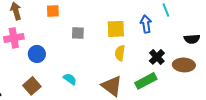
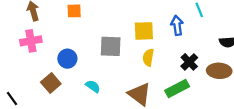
gray square: (78, 33) -> (111, 46), moved, size x1.5
blue circle: (37, 54) -> (67, 59), moved
brown square: (32, 86) -> (51, 83), moved

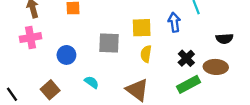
brown square: (51, 83) -> (50, 90), moved
green rectangle: (177, 89) -> (189, 84), moved

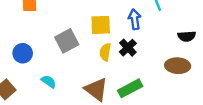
gray square: (109, 43) -> (67, 41), turned -30
black cross: (186, 58) -> (128, 48), moved
green rectangle: (189, 84) -> (130, 88), moved

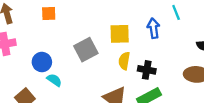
black cross: (128, 48) -> (147, 70), moved, turned -36
cyan semicircle: (49, 82) -> (54, 80), moved

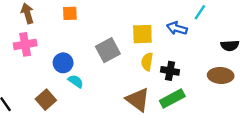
cyan line: (176, 12) -> (200, 12), turned 56
blue arrow: (153, 28) -> (177, 28), turned -66

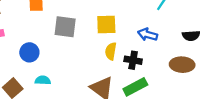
blue arrow: (177, 28) -> (148, 35), moved
gray square: (108, 50) -> (65, 27), moved, turned 35
cyan semicircle: (76, 81) -> (43, 80), moved, turned -32

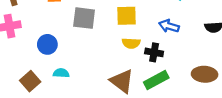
yellow semicircle: (111, 51) -> (131, 43), turned -96
brown ellipse: (182, 65) -> (205, 74), moved

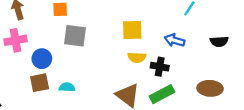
gray square: (84, 18) -> (75, 36), moved
blue circle: (47, 44) -> (42, 59), moved
brown square: (30, 81) -> (40, 83), moved, turned 30

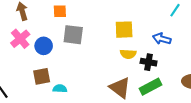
pink cross: (16, 40) -> (20, 39), turned -30
blue circle: (42, 59) -> (44, 46), moved
cyan semicircle: (67, 87) -> (60, 89), moved

